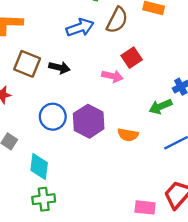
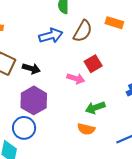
green arrow: (160, 107) -> (95, 108), moved
blue circle: (53, 117) -> (24, 128), moved
purple hexagon: (89, 121) -> (34, 100), moved

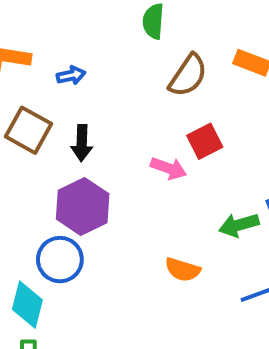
blue arrow: (51, 36) -> (71, 75), moved, size x0.6
black arrow: (31, 69) -> (82, 143), turned 72
green arrow: (95, 108) -> (239, 225), moved

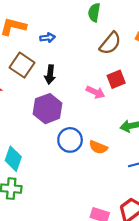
blue circle: (60, 260) -> (70, 140), moved

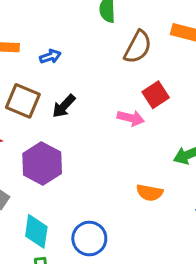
black arrow: (50, 74) -> (64, 106), turned 48
purple hexagon: (48, 109) -> (42, 163), moved
blue circle: (70, 140) -> (89, 239), moved

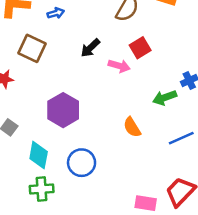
black arrow: (64, 106) -> (90, 48), moved
purple hexagon: (42, 163) -> (63, 110), moved
orange semicircle: (150, 193) -> (132, 127), turned 45

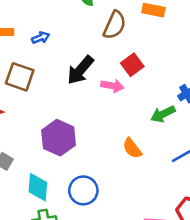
black arrow: (90, 48) -> (80, 70), size x1.4

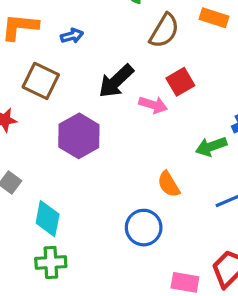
purple hexagon: (59, 138) -> (79, 136), moved
blue circle: (83, 190) -> (144, 228), moved

